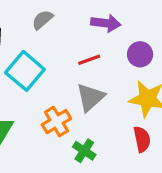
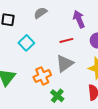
purple arrow: (106, 23) -> (79, 19), turned -126
cyan square: (25, 71) -> (26, 43), size x0.7

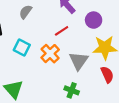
gray triangle: (65, 63) -> (79, 61), moved
orange cross: (42, 76) -> (50, 54), moved

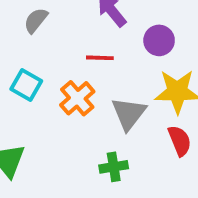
red line: (62, 31) -> (100, 58), turned 32
green cross: (72, 90) -> (114, 167), turned -32

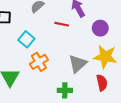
red line: (100, 58) -> (62, 24), moved
orange cross: (77, 98) -> (39, 62), moved

